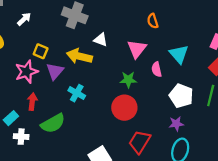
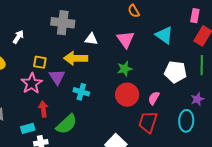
pink semicircle: (157, 69) -> (154, 98), moved, turned 56
cyan rectangle: (11, 118) -> (28, 128), turned 40
purple star: (176, 124) -> (197, 99), moved

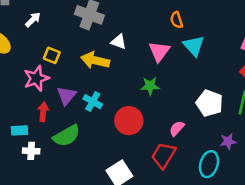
cyan triangle: (164, 35) -> (194, 46), moved
purple triangle: (57, 77) -> (66, 96), moved
red circle: (127, 95) -> (129, 121), moved

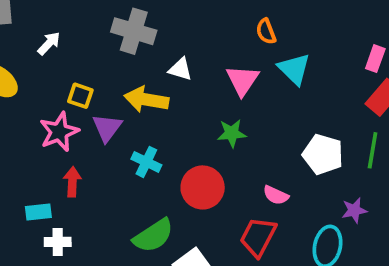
purple triangle: (66, 96) -> (107, 128), moved
pink semicircle: (177, 128) -> (276, 195), turned -105
green semicircle: (67, 136) -> (153, 236), moved

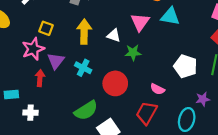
white triangle: (180, 69) -> (114, 35), moved
cyan triangle: (294, 69) -> (170, 16), turned -36
yellow arrow: (146, 100) -> (84, 32), turned 80
purple triangle: (107, 128) -> (56, 61), moved
cyan rectangle: (38, 212) -> (11, 94), moved

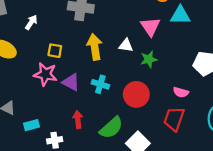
pink star: (33, 49) -> (45, 74), turned -30
purple triangle: (56, 61) -> (71, 82), turned -30
red arrow: (40, 78) -> (78, 119), moved

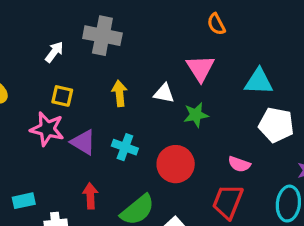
cyan triangle: (180, 15) -> (259, 82), moved
white arrow: (31, 22) -> (54, 52), moved
yellow arrow: (95, 47) -> (119, 93), size x0.7

